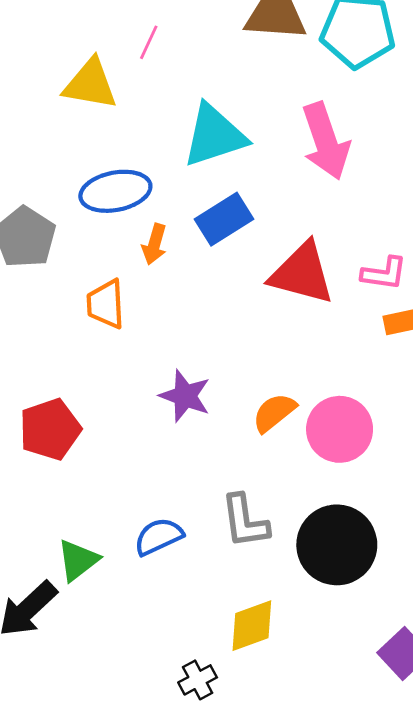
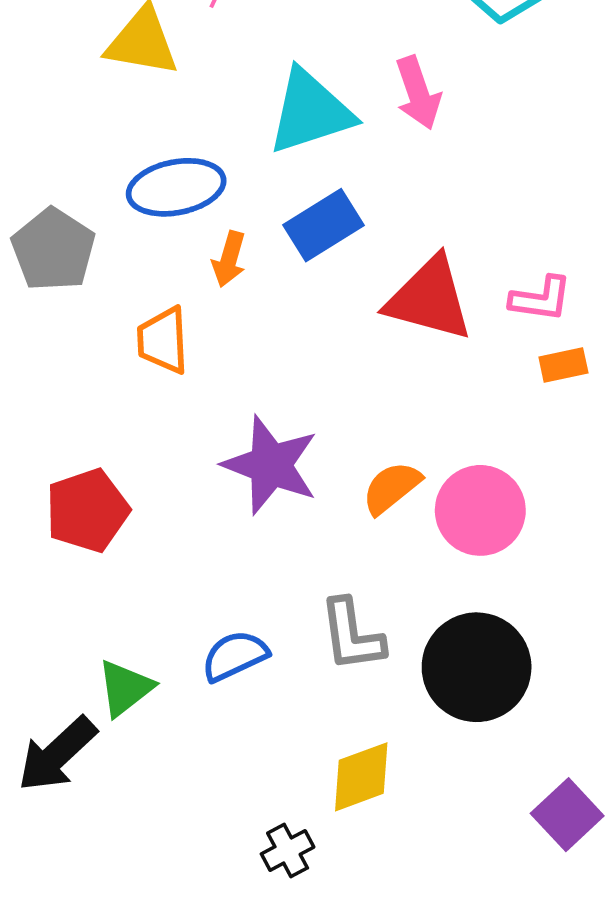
pink arrow: (326, 141) -> (418, 93), moved, size x0.7
purple star: (185, 396) -> (271, 465), size x1.4

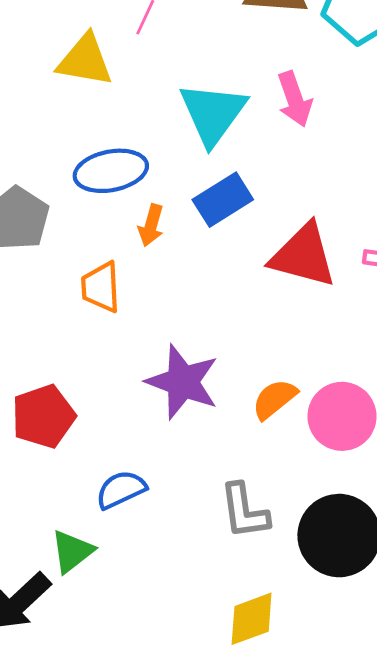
cyan triangle: (310, 112) -> (213, 113), turned -36
blue semicircle: (235, 656) -> (121, 490), moved

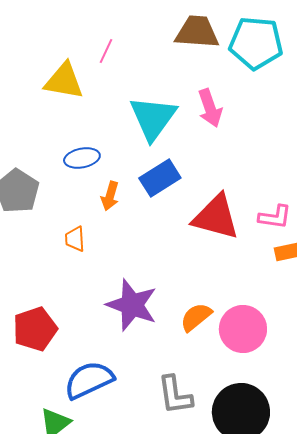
blue ellipse: (111, 171) -> (82, 158), size x0.7
orange trapezoid: (101, 287) -> (75, 239), size x0.7
blue semicircle: (121, 490) -> (89, 380), size x1.4

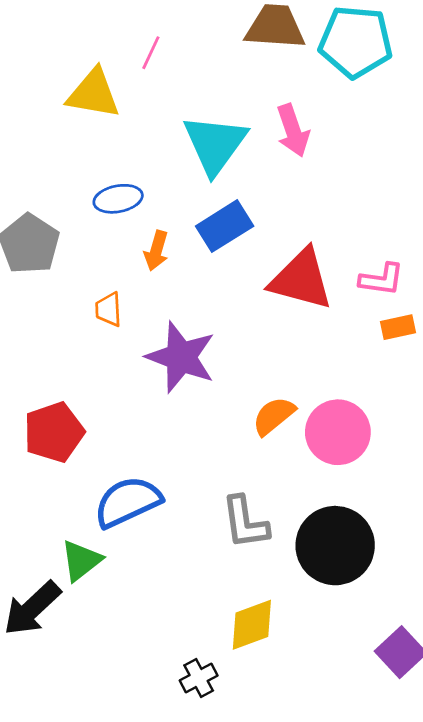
purple star: (132, 305) -> (181, 357), moved

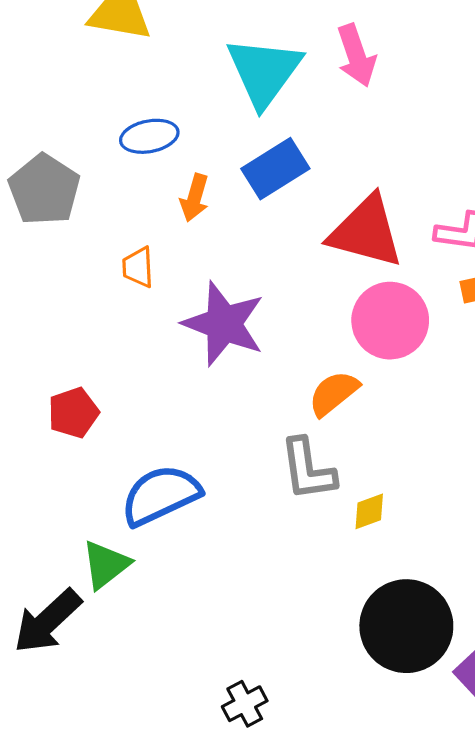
red pentagon: (54, 432) -> (73, 413), size x0.7
pink circle: (338, 432) -> (390, 321), moved
gray L-shape: (245, 522) -> (308, 469), moved
black circle: (335, 546) -> (406, 626), moved
yellow diamond: (252, 625) -> (369, 511), moved, size x0.6

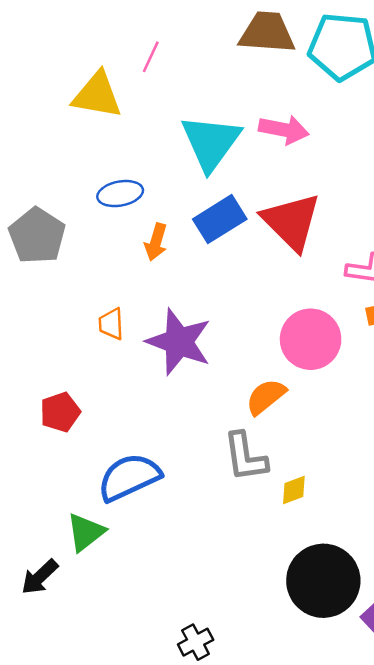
pink arrow: (356, 55) -> (284, 130), turned -60
red triangle: (366, 232) -> (291, 222), moved, turned 30
orange trapezoid: (138, 267) -> (111, 324), moved
black arrow: (47, 621) -> (40, 577), size x0.7

